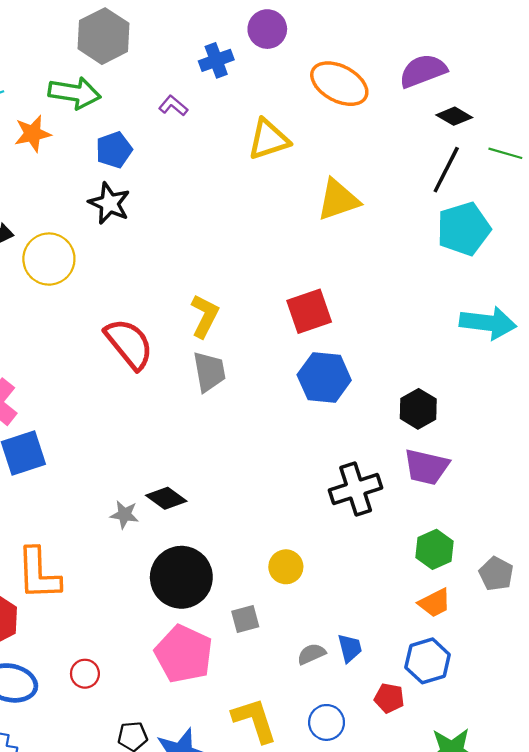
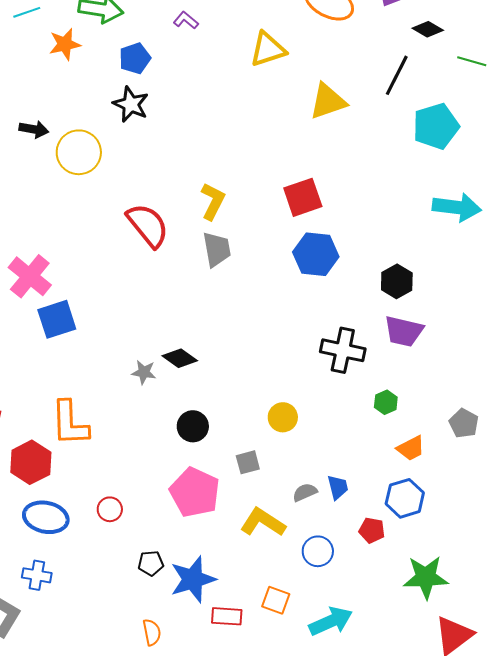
black line: (446, 170) -> (397, 75), moved
black cross: (356, 489) -> (343, 350), turned 30
green hexagon: (435, 549) -> (386, 402), moved, size x0.7
black circle: (181, 577) -> (193, 426), size x0.6
yellow L-shape: (255, 720) -> (263, 522), moved, turned -39

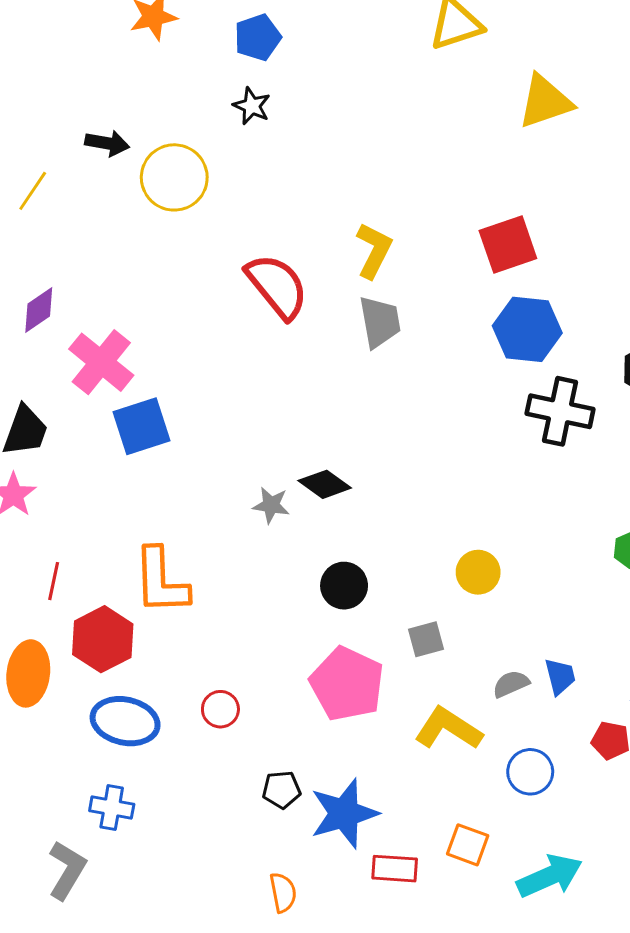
black star: (131, 104) -> (252, 106), size x0.7
black cross: (343, 350) -> (560, 411), moved

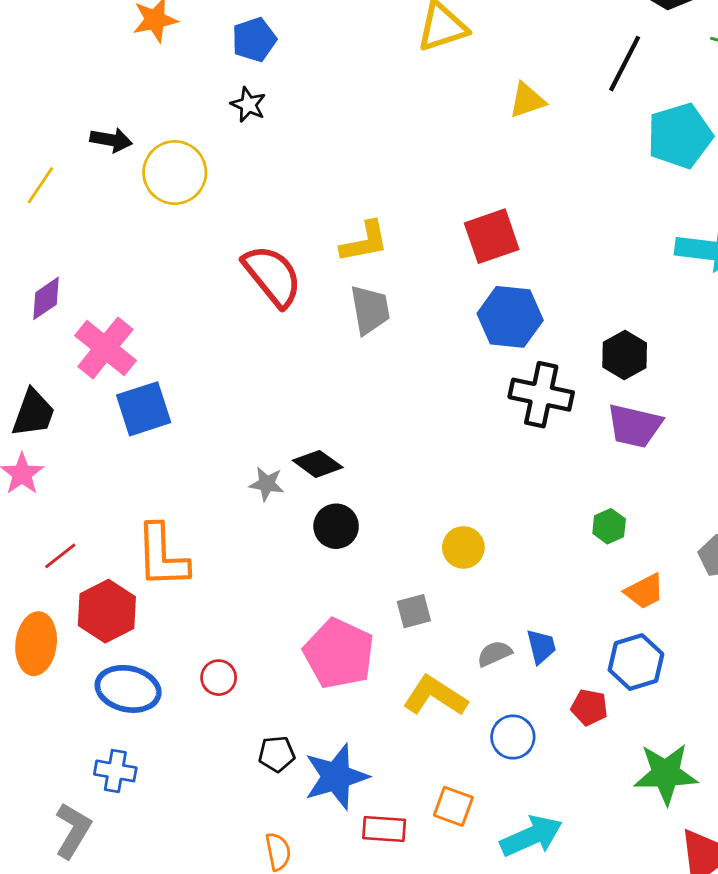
yellow triangle: (545, 101) -> (527, 100), size x0.7
yellow L-shape: (374, 250) -> (364, 242), turned 52
red line: (54, 581) -> (60, 556), turned 40
black circle: (344, 586) -> (336, 526), moved

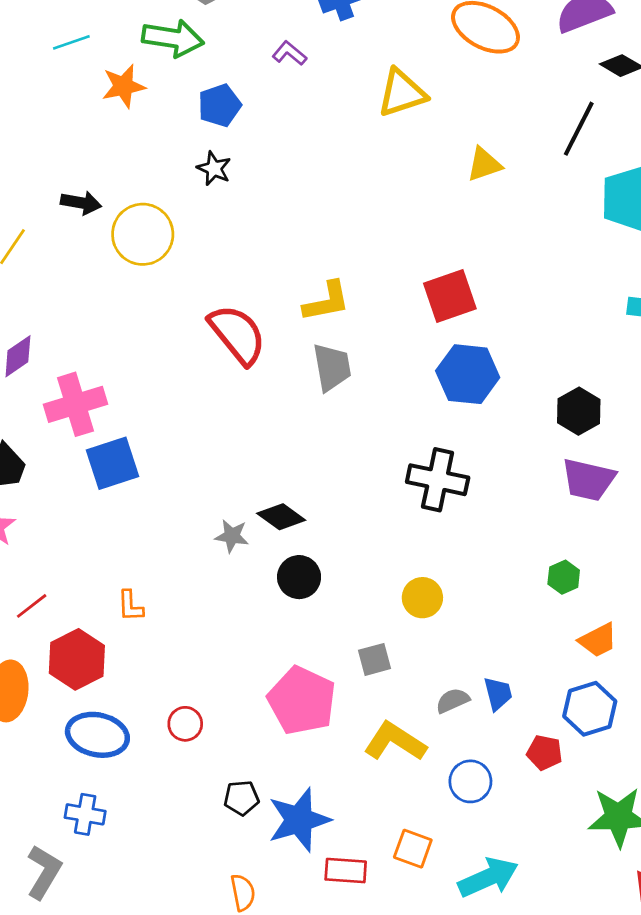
pink cross: (105, 348) -> (76, 404), turned 34
black cross: (541, 395) -> (438, 480), moved
orange L-shape: (162, 556) -> (130, 606), size x0.5

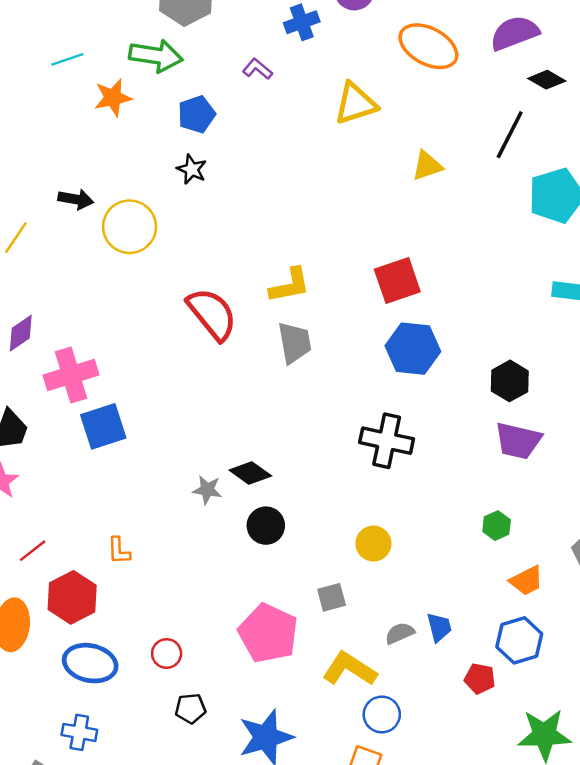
blue circle: (470, 781) -> (382, 714), moved
black pentagon: (241, 798) -> (191, 709), moved

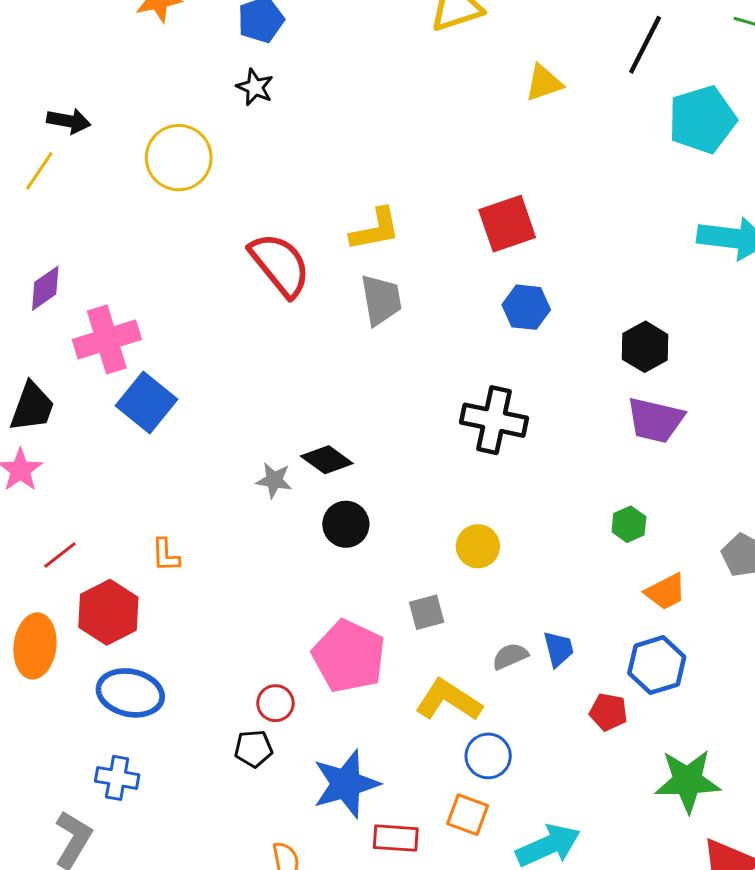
black arrow: (76, 199) -> (69, 121), moved
blue hexagon: (413, 349) -> (526, 307), size x0.7
blue square: (103, 426) -> (146, 403), turned -33
red circle: (167, 654) -> (275, 703), moved

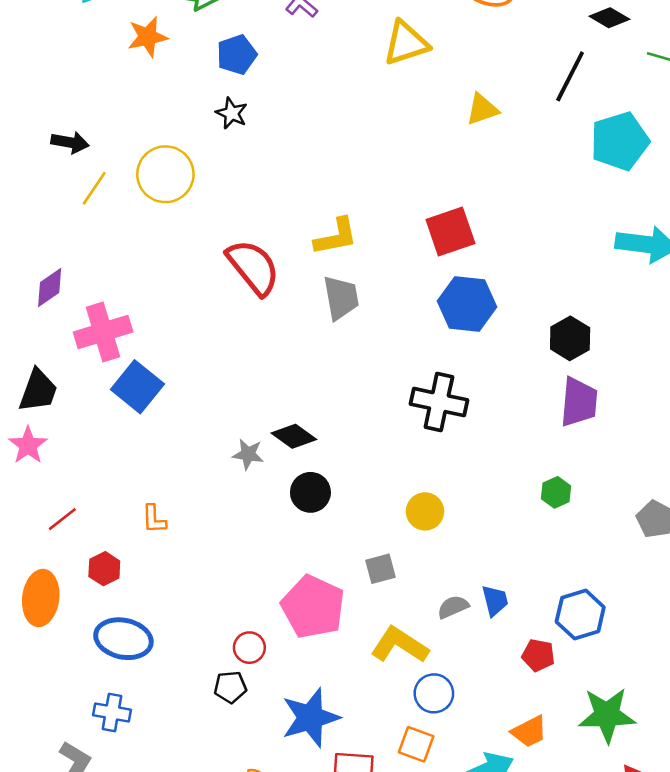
yellow line: (39, 171) -> (94, 188), moved
blue hexagon: (526, 307) -> (467, 304), size x1.4
purple trapezoid: (655, 420) -> (579, 402), turned -98
orange trapezoid: (666, 592) -> (529, 732), moved
red hexagon: (108, 612) -> (104, 569), size x0.6

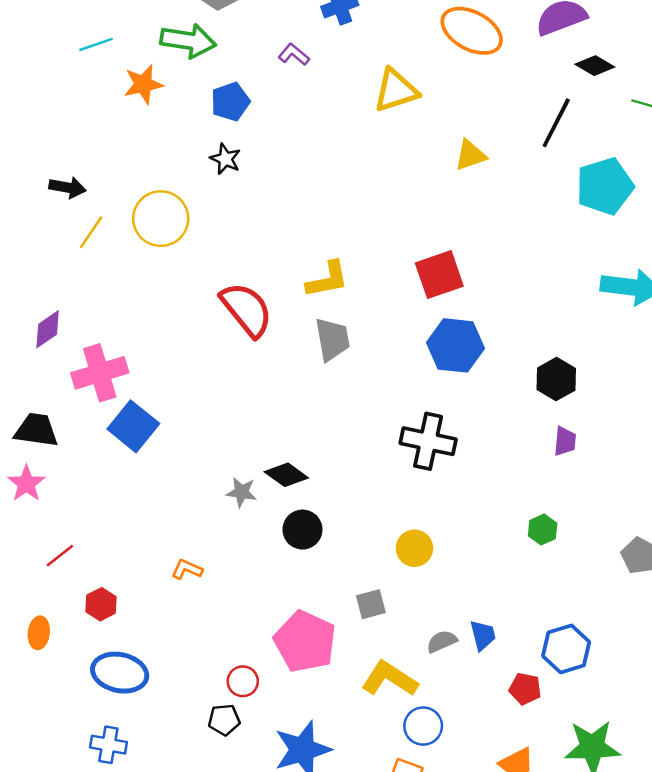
black trapezoid: (38, 391) -> (36, 430), turned -102
purple trapezoid: (579, 402) -> (565, 441), size x0.6
orange L-shape: (154, 519) -> (187, 569), moved, turned 116
orange ellipse: (41, 598) -> (39, 633), size x0.6

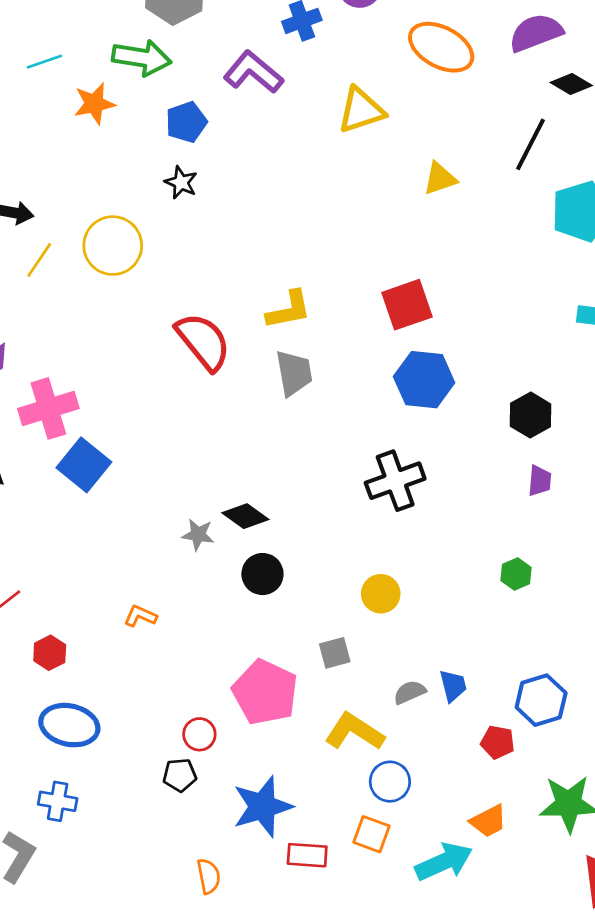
purple L-shape: (294, 54) -> (253, 72), size x1.8
black cross: (428, 441) -> (395, 481), turned -32

